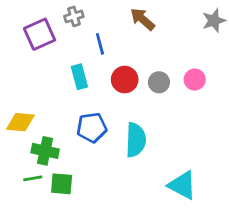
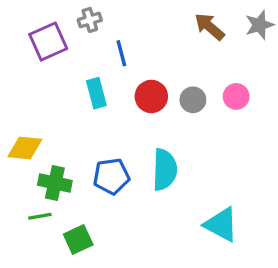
brown arrow: (143, 19) -> (210, 27), moved
blue pentagon: (92, 128) -> (111, 176), moved
green square: (62, 184) -> (78, 239), moved, turned -30

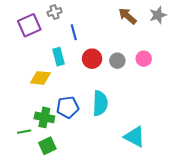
yellow diamond: (25, 148) -> (40, 78), moved
green cross: (55, 183) -> (44, 117), moved

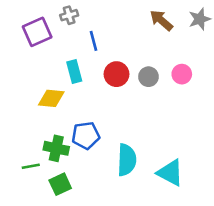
cyan semicircle: (100, 103) -> (127, 160), moved

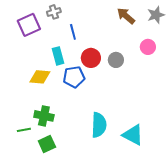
pink circle: (182, 74) -> (148, 47), moved
blue pentagon: (86, 136) -> (74, 77), moved

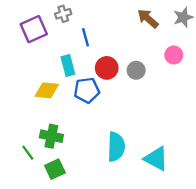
green line: (24, 130) -> (28, 153), turned 64

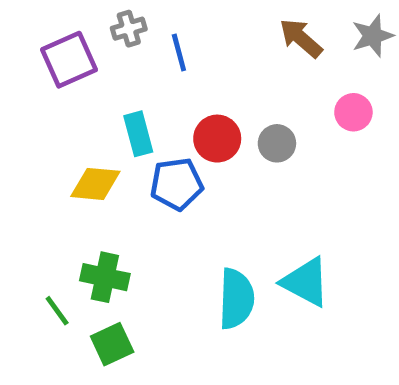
blue line: (86, 37) -> (179, 53), moved
cyan triangle: (156, 159) -> (306, 282), moved

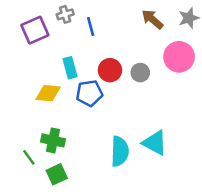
pink circle: (353, 112) -> (179, 57), size x1.6

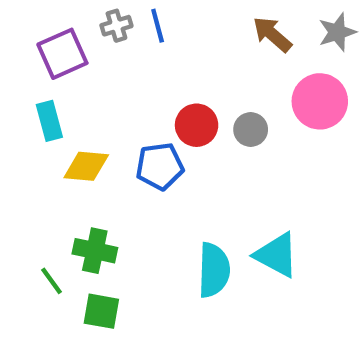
blue line: (91, 27) -> (158, 26), moved
cyan rectangle: (70, 68) -> (49, 121), moved
green square: (57, 174) -> (101, 311), turned 35

